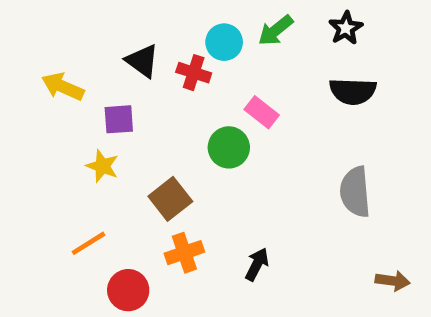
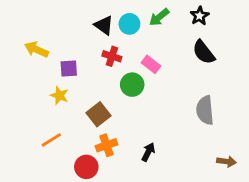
black triangle: (142, 61) -> (104, 25), moved
red cross: (194, 73) -> (112, 56), moved
black semicircle: (353, 91) -> (204, 52), turned 50
red circle: (128, 290) -> (86, 167), moved

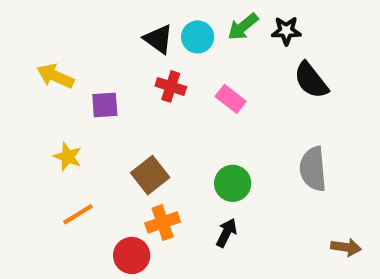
black star: (200, 16) -> (286, 31), moved, turned 30
green circle: (132, 85) -> (233, 183), moved
yellow star: (59, 95) -> (68, 157), moved

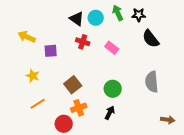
green arrow: (243, 27) -> (118, 13), turned 105

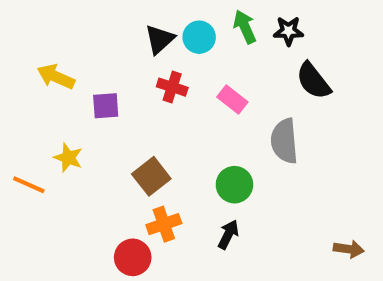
black triangle: (77, 19) -> (160, 39), turned 42
gray semicircle: (152, 82) -> (284, 141), moved
orange line: (38, 104) -> (29, 185), moved, turned 56

